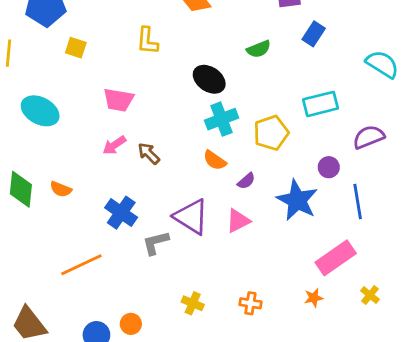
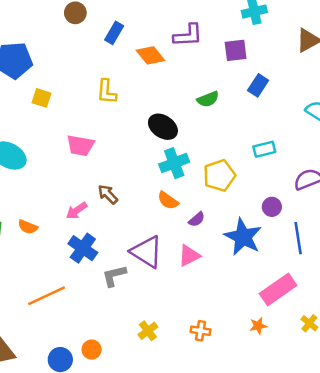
cyan rectangle: (321, 104) -> (264, 149), size x0.7
pink arrow: (114, 145) -> (77, 211), moved
yellow cross: (193, 303) -> (148, 331), turned 30

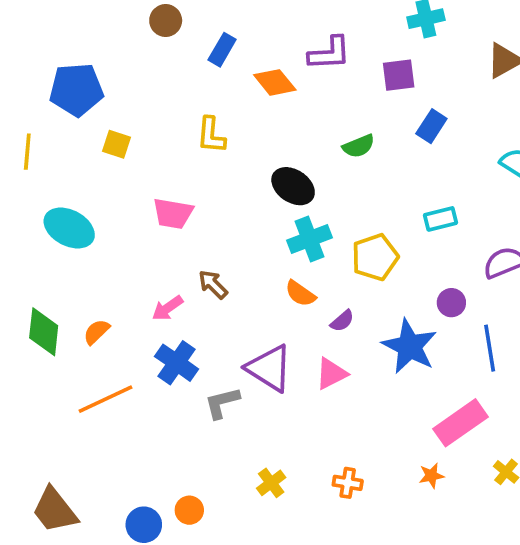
orange semicircle: (28, 227) -> (96, 332), turned 114
orange line: (47, 296) -> (106, 399), moved

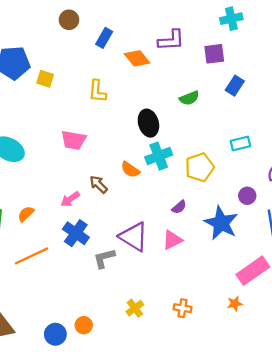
yellow square: (116, 144) -> (45, 79), moved
black ellipse: (293, 186) -> (148, 123), turned 40
orange semicircle: (300, 294) -> (130, 170), moved

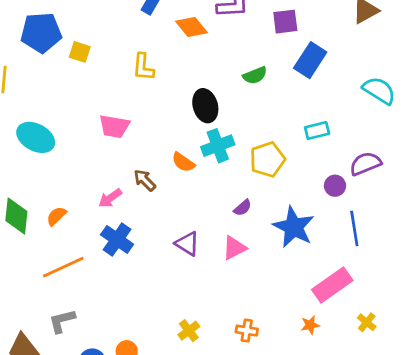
blue rectangle: (235, 86) -> (310, 60), size x1.4
purple circle: (247, 196) -> (335, 186), moved
purple triangle: (134, 237) -> (187, 244), size x0.7
gray L-shape: (104, 258) -> (62, 321), moved

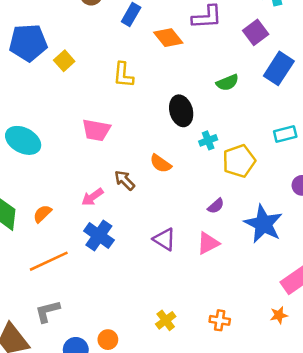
purple square: (285, 22) -> (256, 32), turned -30
yellow square: (80, 52) -> (64, 61), turned 30
cyan cross: (218, 146) -> (208, 140), moved, size x0.6

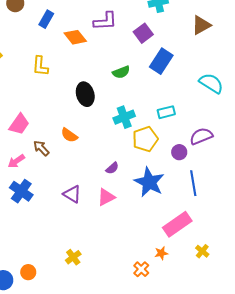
pink trapezoid: (96, 130) -> (19, 124), moved, turned -65
cyan cross: (208, 140) -> (124, 117), moved, size x1.5
yellow pentagon: (239, 161) -> (145, 139), moved
orange cross: (220, 320) -> (141, 269), moved, turned 35

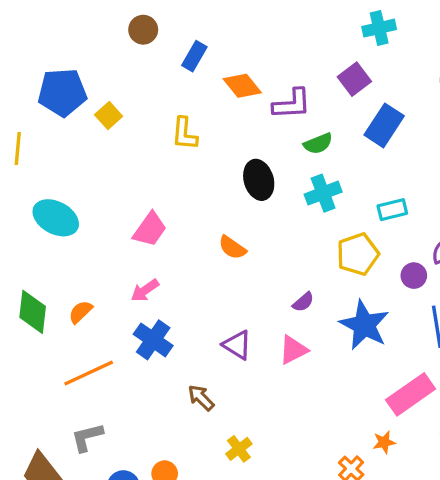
purple L-shape: (105, 21) -> (292, 104), moved
cyan cross: (124, 117) -> (323, 193), moved
brown arrow: (41, 148) -> (201, 398), moved

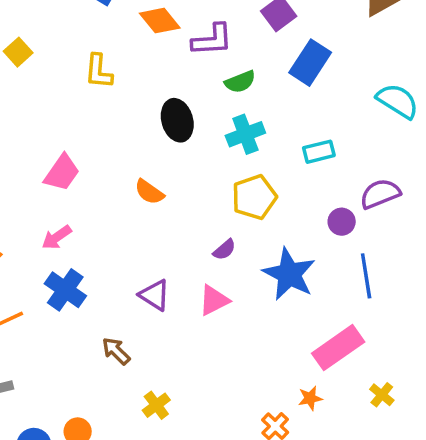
yellow pentagon: (358, 254) -> (254, 197), moved

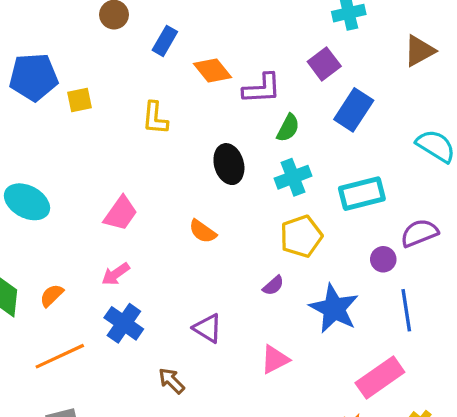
yellow square: (18, 52) -> (80, 100), turned 30
green semicircle: (240, 82) -> (288, 128), turned -40
cyan rectangle: (319, 152) -> (362, 194), size x1.5
pink triangle: (214, 300) -> (275, 359), moved

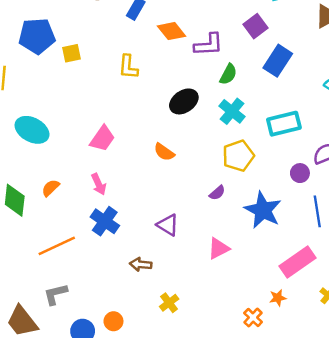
black ellipse: (229, 164) -> (184, 101), turned 72
cyan cross: (293, 177) -> (232, 111), turned -30
pink arrow: (116, 274) -> (99, 184), turned -80
orange semicircle: (52, 295) -> (51, 188), moved
brown arrow: (171, 381) -> (141, 264), turned -40

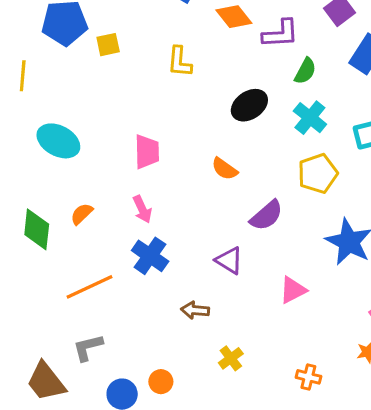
pink trapezoid: (102, 139) -> (147, 152), turned -36
purple semicircle: (217, 193) -> (266, 215), moved, size x1.6
orange cross: (253, 318) -> (308, 377), moved, turned -30

